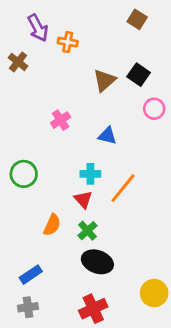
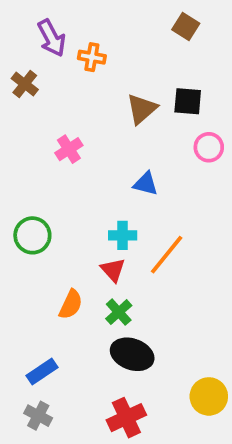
black square: (139, 75) -> (188, 101), turned -30
pink cross: (61, 120) -> (69, 149), moved
gray cross: (28, 307) -> (38, 416), turned 36

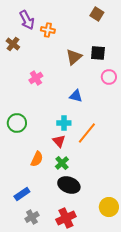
gray cross: (38, 416) -> (32, 217), moved, turned 32

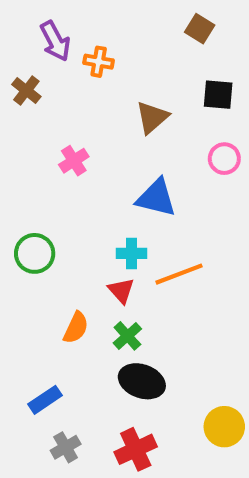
black square: (98, 53) -> (218, 95), moved
blue triangle: (76, 96) -> (156, 198), size x1.5
orange line: (87, 133) -> (179, 274), turned 30

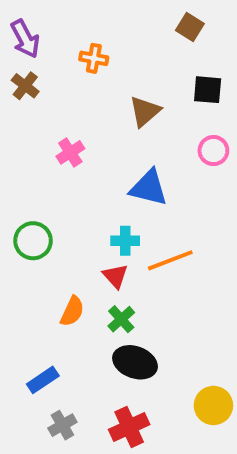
purple arrow: (55, 41) -> (25, 39), moved

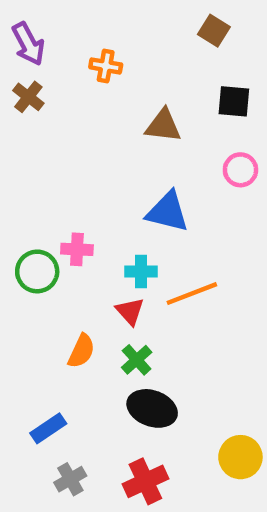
brown triangle: (145, 111) -> (163, 126), turned 48
pink cross: (70, 152) -> (77, 249), moved, turned 36

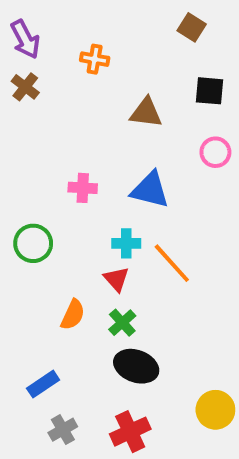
pink cross: (77, 249) -> (83, 188), moved
orange line: (192, 294) -> (172, 263), turned 69

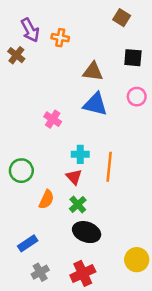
purple arrow: (25, 39) -> (30, 30), moved
pink cross: (83, 188) -> (53, 119), turned 30
blue triangle: (150, 190) -> (95, 104), moved
green circle: (33, 243) -> (21, 171), moved
orange line: (172, 263) -> (109, 167), turned 48

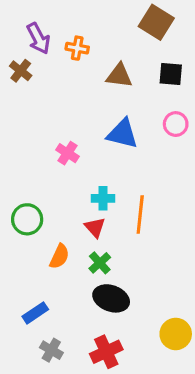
brown square: (122, 18) -> (156, 22), size x1.5
brown triangle: (93, 71) -> (119, 76), moved
gray cross: (40, 272) -> (51, 350), turned -30

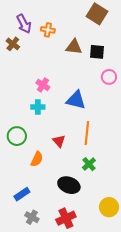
black square: (171, 74) -> (97, 52), moved
blue triangle: (122, 134) -> (76, 100), moved
pink cross: (67, 153) -> (43, 85), moved
cyan cross: (103, 198) -> (38, 107), moved
green cross: (100, 263) -> (89, 164), moved

